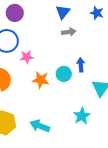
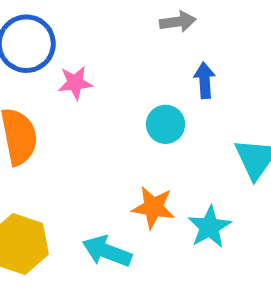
blue arrow: (81, 65) -> (205, 80), moved
orange star: (41, 80) -> (153, 207), moved

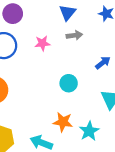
blue arrow: (205, 80) -> (103, 63), moved, turned 56
pink star: (75, 83) -> (42, 43), moved

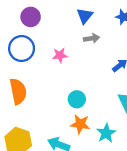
pink star: (42, 43) -> (60, 55), moved
cyan circle: (69, 83) -> (77, 99), moved

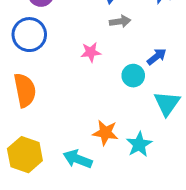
pink star: (60, 55) -> (91, 52), moved
cyan circle: (77, 99) -> (133, 76), moved

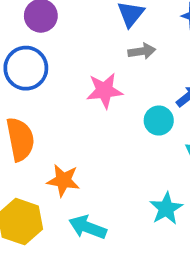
pink star: (91, 52) -> (104, 91), size x1.4
orange star: (105, 133) -> (63, 180), moved

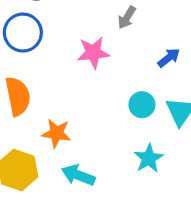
gray arrow: (142, 51) -> (127, 17), turned 130
cyan circle: (159, 121) -> (142, 105), moved

